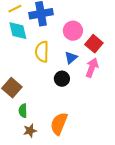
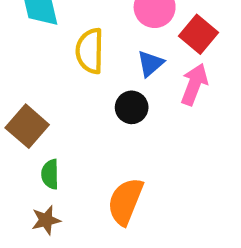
brown star: (30, 131) -> (46, 220), moved

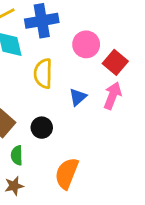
blue triangle: (150, 63) -> (78, 97), moved
black circle: (132, 107) -> (42, 128), moved

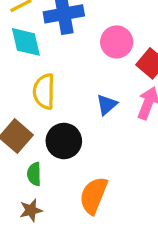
yellow semicircle: (43, 73) -> (44, 91), moved
black circle: (42, 128) -> (64, 141), size x1.4

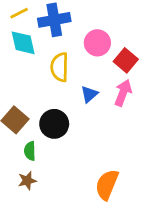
yellow semicircle: (44, 91) -> (60, 67), moved
orange semicircle: (94, 195) -> (107, 185), moved

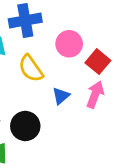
yellow semicircle: (60, 67) -> (31, 68), turned -36

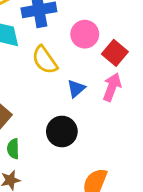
black circle: (25, 126) -> (62, 131), moved

